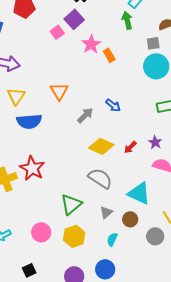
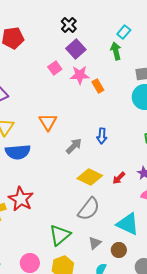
purple square: (74, 19) -> (76, 49), moved
pink square: (57, 32) -> (55, 68), moved
pink star: (91, 44) -> (80, 75), turned 30
blue arrow: (113, 105) -> (102, 136), turned 56
gray semicircle: (100, 178) -> (89, 209), turned 95

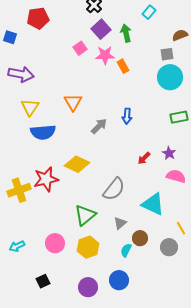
green arrow: (116, 51) -> (126, 33), moved
yellow diamond: (90, 177) -> (77, 164), moved
red star: (21, 199) -> (46, 179), turned 30
brown circle: (119, 250) -> (140, 238), moved

